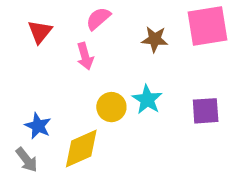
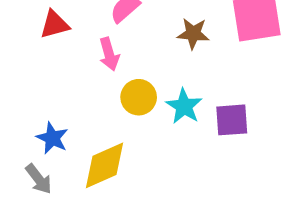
red triangle: (40, 32) -> (55, 24), turned 36
yellow circle: (111, 107) -> (139, 97), moved
purple square: (206, 111) -> (232, 120), moved

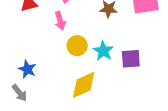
yellow diamond: (105, 165) -> (84, 85), moved

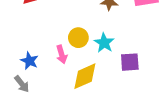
pink arrow: (60, 21) -> (62, 54), moved
purple square: (131, 59) -> (130, 62), moved

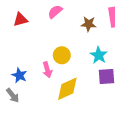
cyan star: (104, 43) -> (99, 55), moved

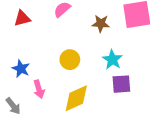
pink arrow: (47, 70) -> (39, 89), moved
blue star: (19, 75) -> (21, 69), moved

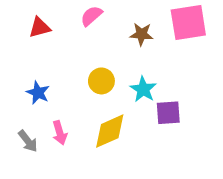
cyan star: (112, 60) -> (143, 89), moved
pink arrow: (39, 89) -> (60, 133), moved

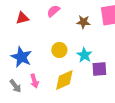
blue star: (38, 93) -> (21, 57), size x1.5

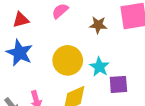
yellow circle: (59, 50) -> (68, 60), size x1.5
blue star: (21, 57) -> (20, 53), moved

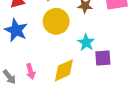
yellow circle: (68, 60) -> (56, 21), moved

